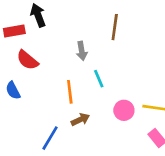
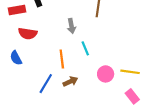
red semicircle: (27, 60) -> (28, 33), turned -30
blue line: (50, 138) -> (46, 84), moved

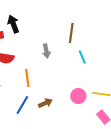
cyan line: (85, 48) -> (82, 57), moved
orange line: (62, 59) -> (27, 78), moved

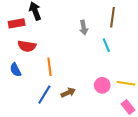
brown line: (71, 33) -> (113, 17), moved
gray arrow: (46, 51) -> (84, 28), moved

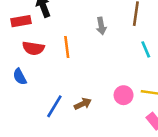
cyan line: (106, 45) -> (146, 49), moved
orange line: (50, 67) -> (67, 47), moved

